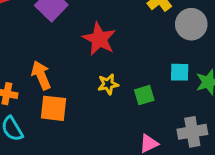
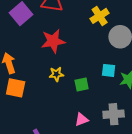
red star: (99, 39) -> (53, 41), turned 30

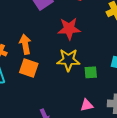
yellow star: (56, 74) -> (68, 60), size x1.6

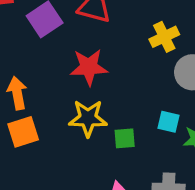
orange square: (29, 68) -> (23, 132), turned -36

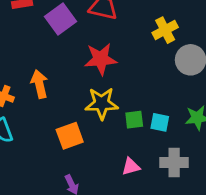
cyan square: (168, 122) -> (160, 122), moved
orange square: (23, 132) -> (70, 136), moved

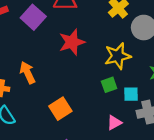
yellow star: (102, 103) -> (118, 56), moved
cyan square: (160, 122) -> (131, 94), moved

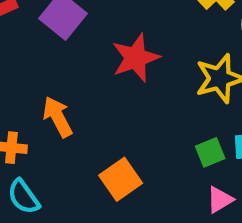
green square: (109, 85) -> (210, 152), moved

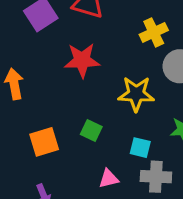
green square: (210, 152) -> (91, 130), moved, turned 30

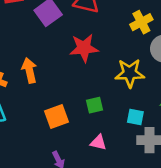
green square: (91, 130) -> (95, 105), turned -36
pink triangle: (109, 179) -> (98, 142), moved, turned 30

